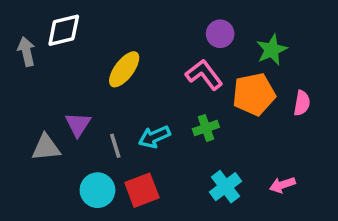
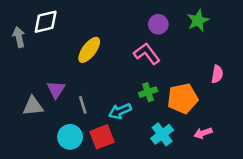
green star: (272, 50) -> (198, 20), moved
orange pentagon: (254, 94) -> (183, 98), moved
cyan arrow: (154, 137) -> (120, 111), moved

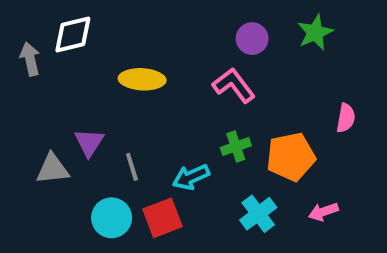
yellow ellipse: (89, 50) -> (142, 79), turned 56

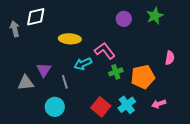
pink L-shape: (234, 85) -> (105, 51), moved
cyan arrow: (191, 177) -> (83, 64), moved
red square: (162, 218) -> (101, 107), moved, turned -30

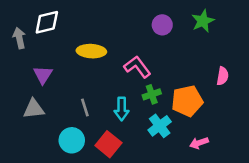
cyan arrow: (83, 64) -> (122, 109), moved, turned -66
purple triangle: (44, 70) -> (43, 75), moved
pink arrow: (159, 104) -> (199, 143), moved
cyan cross: (127, 105) -> (160, 126), moved
red square: (101, 107) -> (108, 144), moved

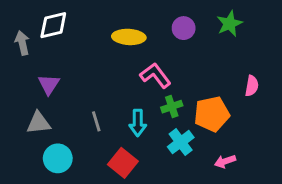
yellow ellipse: (91, 51) -> (129, 37), moved
cyan circle: (72, 140) -> (58, 158), moved

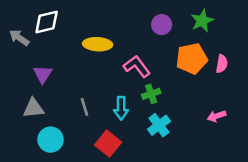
yellow ellipse: (129, 37) -> (98, 44), moved
gray arrow: (22, 43) -> (19, 38), turned -42
pink semicircle: (252, 86) -> (222, 64), moved
orange pentagon: (212, 114) -> (192, 59), moved
pink arrow: (225, 161) -> (216, 116), moved

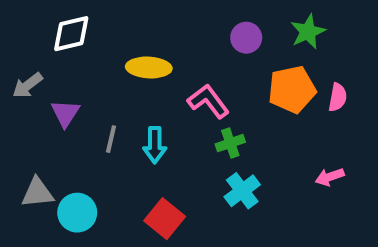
gray arrow: (19, 38) -> (28, 85), moved, turned -72
gray line: (84, 107) -> (111, 139), moved, turned 30
gray triangle: (34, 108) -> (37, 193), moved
cyan arrow: (121, 108) -> (155, 145), moved

